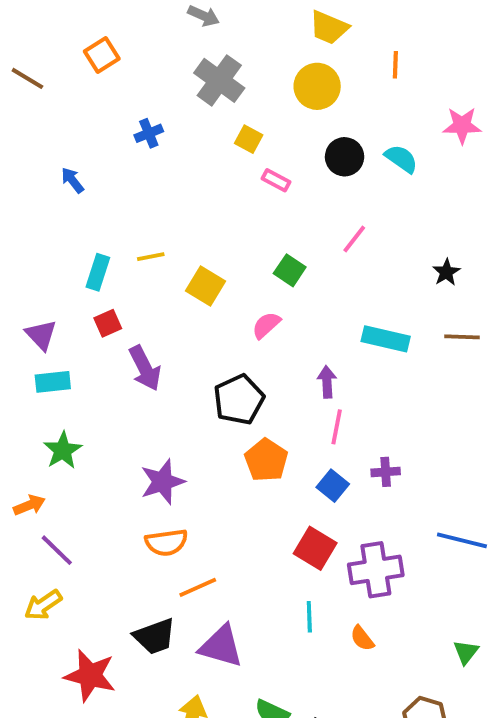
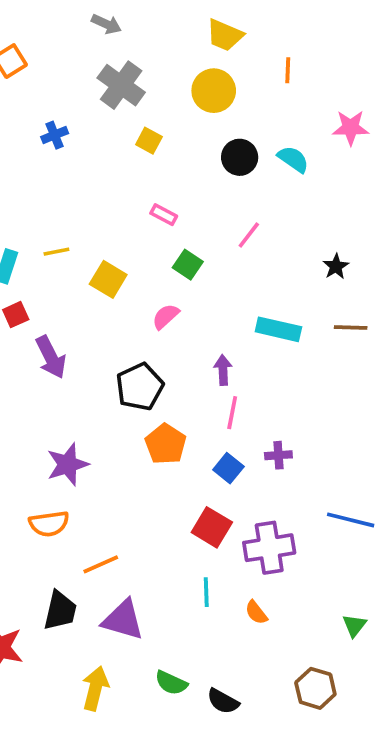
pink rectangle: (276, 180) -> (164, 215), moved
orange semicircle: (166, 542) -> (49, 524), moved
black trapezoid: (155, 636) -> (60, 611), turned -57

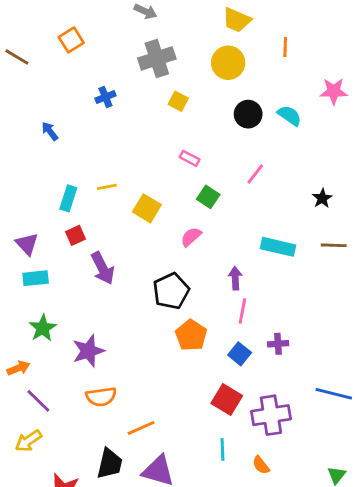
gray cross: (121, 85) -> (157, 58), turned 36
purple star: (68, 464) -> (88, 351), moved

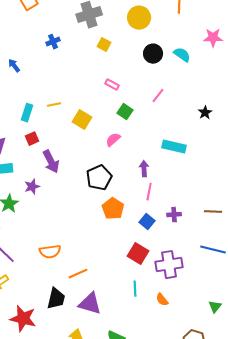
brown line: (334, 245) -> (213, 212), moved
purple star: (88, 351) -> (32, 187), moved, size x0.7

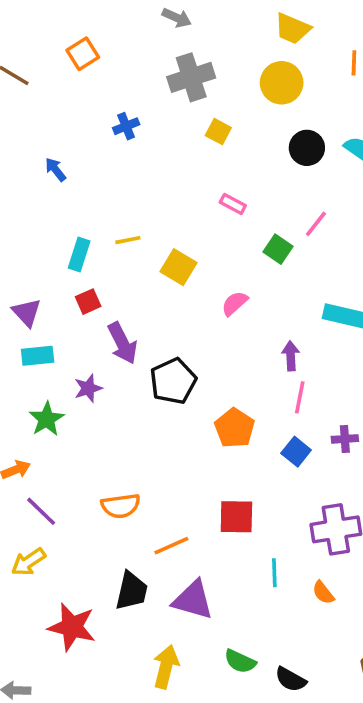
green square: (125, 112) -> (278, 249), moved
black pentagon: (99, 178) -> (173, 381), moved
red square: (138, 254) -> (236, 517), moved, turned -30

